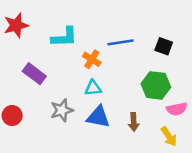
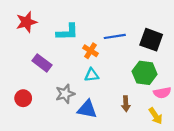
black square: (164, 46) -> (151, 40), size x1.5
blue triangle: (98, 117) -> (87, 109), moved

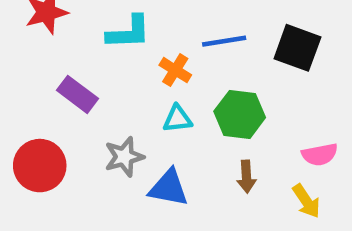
green hexagon: (145, 73) -> (240, 114), moved
red circle: (23, 98) -> (40, 166), size x1.5

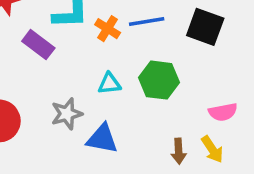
orange cross: (175, 70) -> (108, 29), moved
purple rectangle: (78, 94) -> (38, 45), moved
brown arrow: (246, 177) -> (179, 151), moved

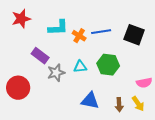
purple rectangle: (38, 45) -> (40, 56), moved
gray star: (67, 114) -> (56, 73), moved
blue triangle: (102, 139) -> (90, 101), moved

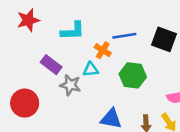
orange cross: (79, 36) -> (103, 50), moved
cyan triangle: (80, 67) -> (91, 69), moved
gray star: (56, 73) -> (70, 85), turned 30

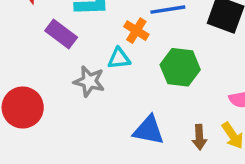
purple rectangle: (51, 65) -> (61, 34), moved

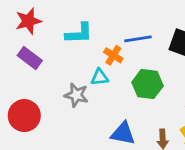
purple rectangle: (61, 34) -> (30, 58), moved

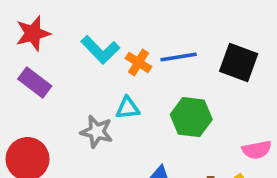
cyan L-shape: (79, 33) -> (100, 50), turned 48
orange cross: (113, 55) -> (138, 62), moved

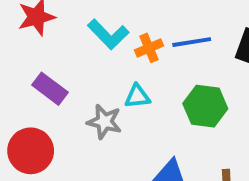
orange cross: (138, 62) -> (149, 48), turned 35
purple rectangle: (35, 83) -> (50, 89), moved

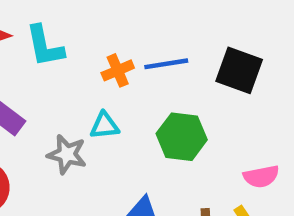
cyan L-shape: (108, 34) -> (45, 46), moved, turned 33

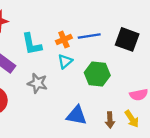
cyan L-shape: (45, 46) -> (32, 44), moved
cyan triangle: (104, 126) -> (65, 61), moved, turned -35

